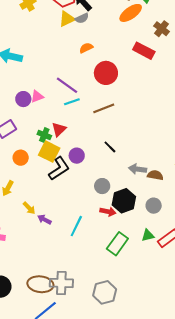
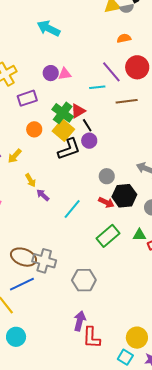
purple line: (67, 85) -> (111, 72), moved
green cross: (44, 135) -> (63, 113), size x1.5
black line: (110, 147) -> (87, 125), moved

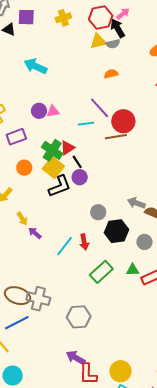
red circle: (137, 67) -> (123, 121), moved
red arrow: (106, 202) -> (84, 242), moved, turned 56
purple arrow: (80, 321) -> (76, 358), turned -72
yellow circle: (137, 338) -> (121, 371), moved

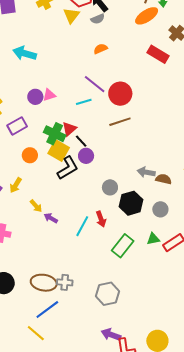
yellow triangle: (98, 41) -> (71, 15), moved, turned -30
brown line: (116, 137) -> (120, 122), moved
gray cross: (38, 299) -> (65, 282), size x0.7

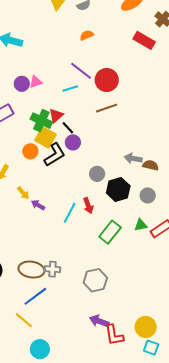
orange circle: (30, 155) -> (30, 151), moved

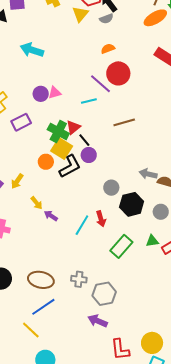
red circle: (107, 80) -> (118, 73), moved
gray cross: (52, 269) -> (79, 279), moved
purple arrow: (99, 321) -> (98, 321), moved

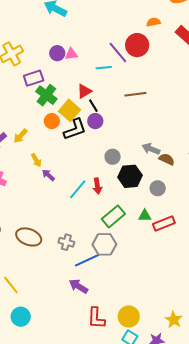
orange semicircle: (108, 49) -> (153, 22), moved
green cross: (58, 132) -> (46, 95), moved
gray hexagon: (104, 294) -> (104, 244), moved
blue line: (43, 307) -> (87, 260), moved

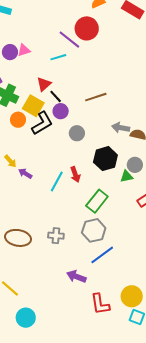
brown line: (135, 94) -> (96, 97), moved
gray circle: (113, 157) -> (77, 133), moved
green triangle: (145, 216) -> (127, 176), moved
blue line: (87, 260) -> (102, 255), moved

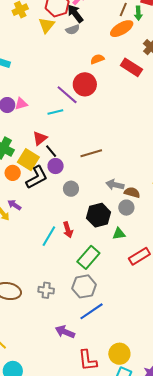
gray circle: (135, 165) -> (126, 208), moved
purple arrow: (25, 173) -> (14, 205), moved

